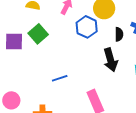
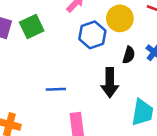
blue line: (60, 78) -> (56, 89), moved

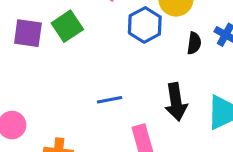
black arrow: (110, 83) -> (176, 102), moved

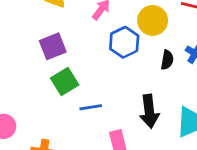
green square: (67, 26) -> (65, 82), moved
purple square: (28, 33) -> (53, 46), moved, turned -32

